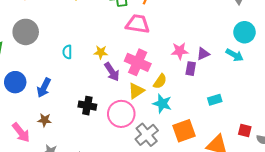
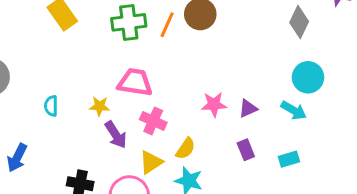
pink trapezoid: (138, 24) -> (135, 82), moved
pink cross: (138, 62) -> (153, 121), size x0.7
purple rectangle: (191, 69) -> (246, 150), moved, turned -32
cyan rectangle: (215, 100) -> (289, 159), moved

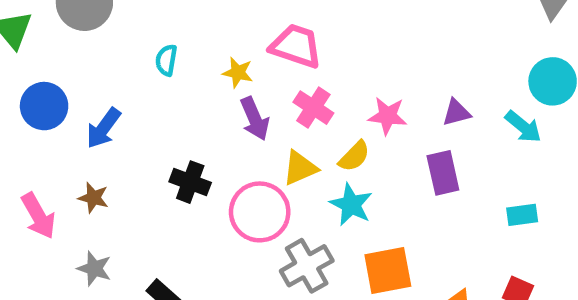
pink star: (214, 104) -> (388, 116), moved
purple rectangle: (246, 150) -> (443, 173), size x1.4
cyan rectangle: (289, 159) -> (522, 215), moved

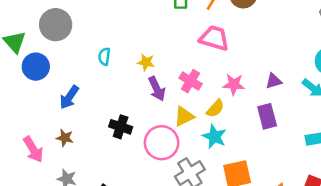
pink trapezoid: (296, 46) -> (214, 38), moved
blue circle: (44, 106) -> (36, 67), moved

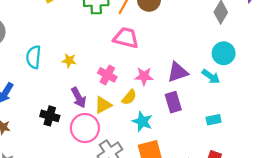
cyan semicircle: (104, 57) -> (34, 57), size x1.5
purple triangle: (274, 81) -> (178, 72), size x1.5
purple arrow: (157, 89) -> (78, 98), moved
cyan star: (214, 137) -> (142, 121), moved

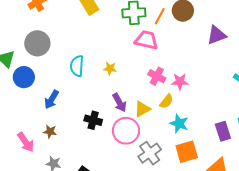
pink trapezoid: (126, 38) -> (146, 40), moved
purple triangle: (178, 72) -> (217, 35), moved
pink cross: (107, 75) -> (157, 76), moved
purple rectangle: (173, 102) -> (223, 131), moved

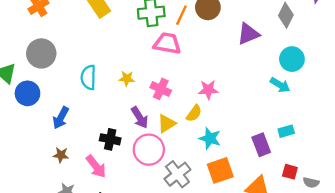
pink cross: (157, 76) -> (161, 89), moved
pink arrow: (26, 142) -> (96, 166), moved

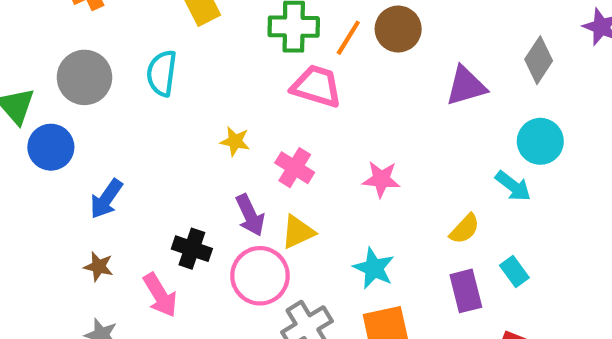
cyan semicircle: (88, 77) -> (162, 73), moved
yellow semicircle: (194, 113) -> (465, 229), moved
cyan rectangle: (286, 131) -> (514, 272), turned 63

